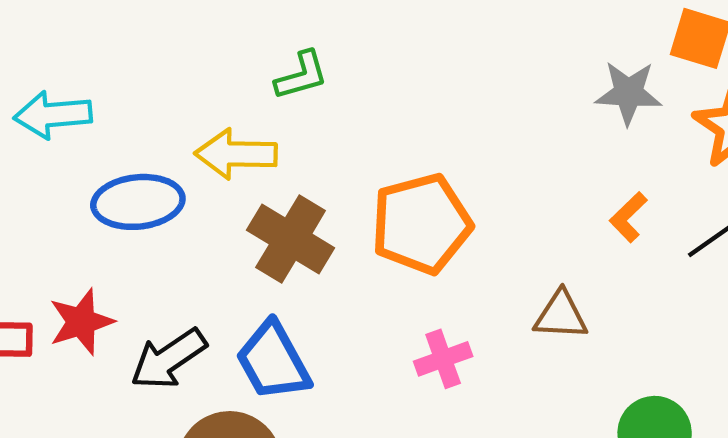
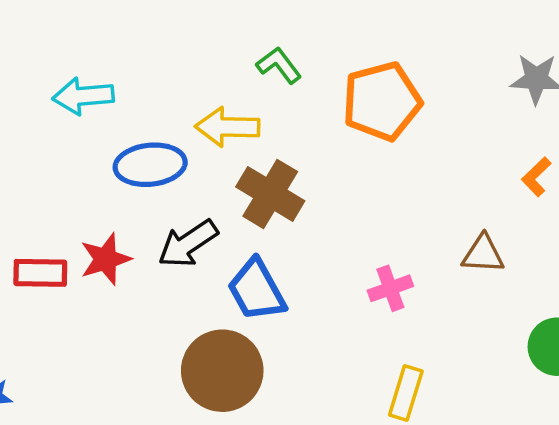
green L-shape: (301, 76) -> (279, 65), turned -111
orange pentagon: (421, 224) -> (382, 101), moved
black arrow: (168, 359) -> (188, 244), moved

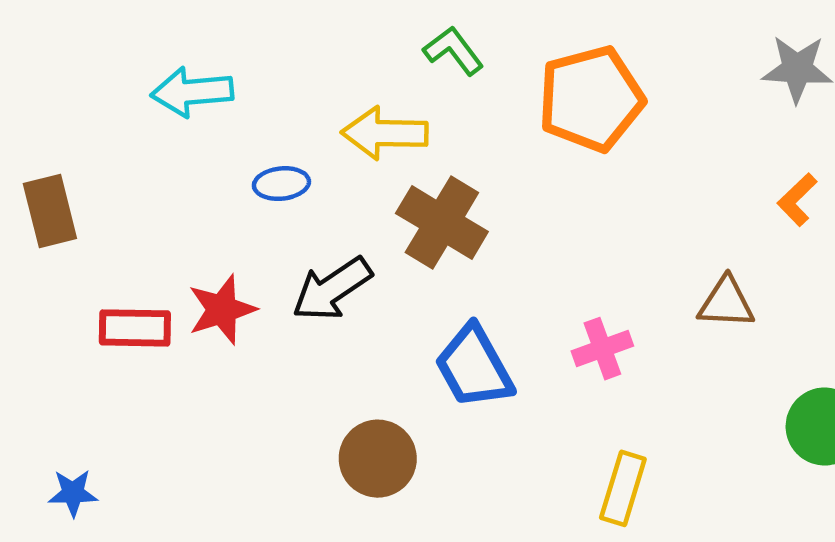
blue ellipse: (150, 165) -> (281, 184), size x0.6
blue trapezoid: (257, 290) -> (474, 367), moved
brown circle: (222, 371) -> (378, 459), size x0.7

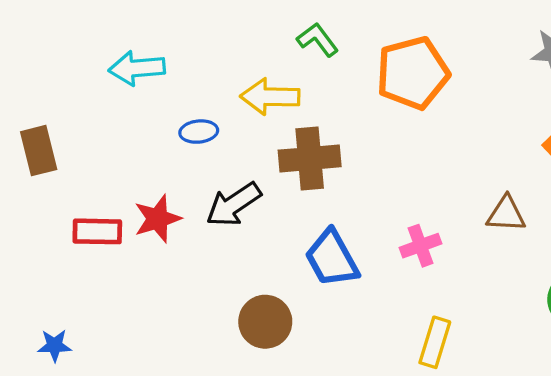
brown cross: (442, 223) -> (310, 158), turned -36

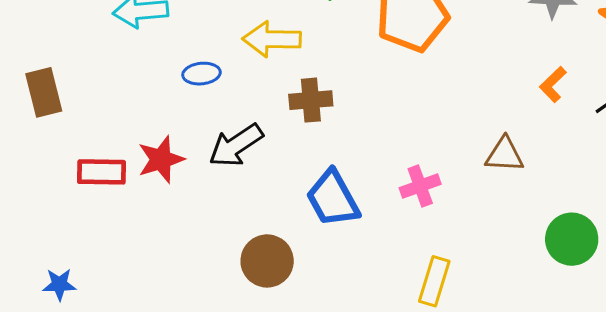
brown cross: (310, 158) -> (311, 100), size x0.7

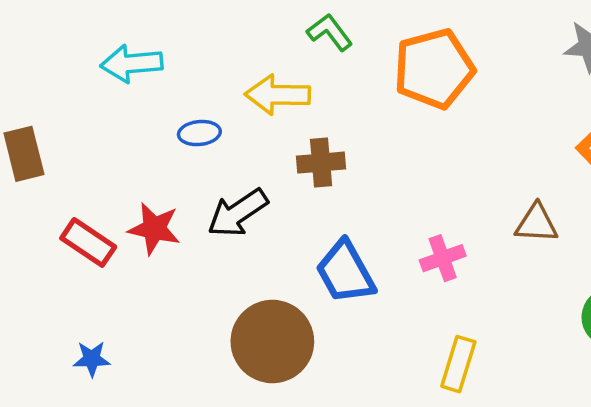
red star: (161, 159) -> (154, 229), turned 30
red rectangle: (102, 172) -> (88, 242), turned 33
brown circle: (267, 261) -> (272, 342), size x1.4
blue star: (59, 284) -> (92, 359), moved

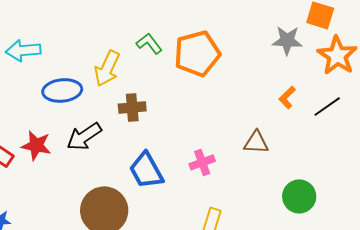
green L-shape: (330, 32) -> (149, 43), moved
yellow arrow: (278, 95) -> (107, 68), turned -66
blue ellipse: (199, 133) -> (62, 90), size x1.6

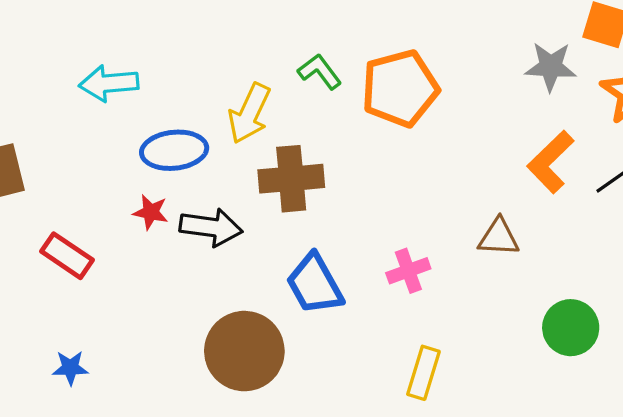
orange L-shape: (287, 97) -> (551, 162), size x1.6
brown cross: (132, 107) -> (291, 179), size x1.4
black arrow: (84, 136) -> (211, 227), turned -138
red star: (36, 145) -> (151, 212), moved, size x0.7

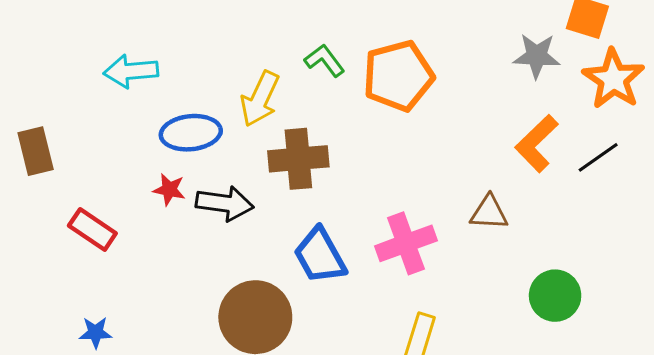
pink cross: (408, 271) -> (406, 243), size x1.5

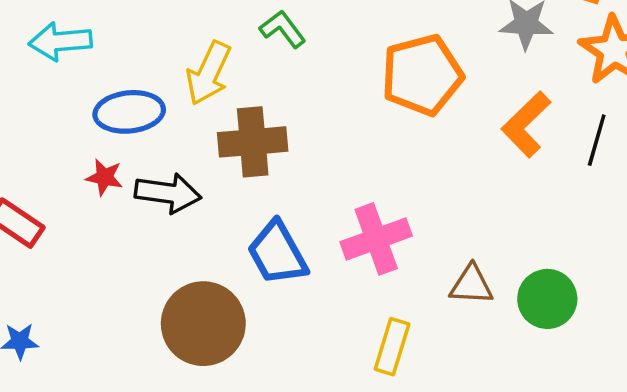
orange pentagon: (398, 76) -> (422, 75), moved
black line: (598, 157) -> (597, 140), turned -39
brown triangle: (489, 213) -> (471, 285), moved

